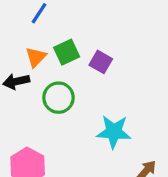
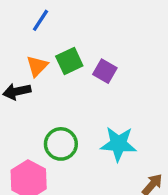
green circle: (59, 98) -> (61, 144), moved

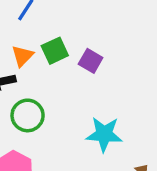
green circle: (61, 144) -> (28, 115), moved

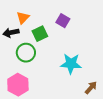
green square: (55, 51) -> (40, 34), moved

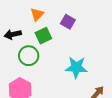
orange triangle: (23, 18) -> (37, 14), moved

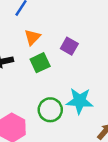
green circle: (29, 56) -> (50, 110), moved

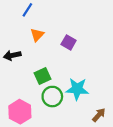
green square: (40, 63) -> (43, 76), moved

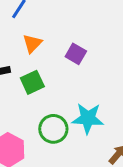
green square: (43, 76) -> (32, 82), moved

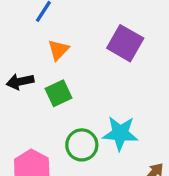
purple square: (76, 54) -> (125, 43), moved, size x1.5

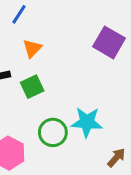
purple square: (125, 43) -> (109, 42), moved

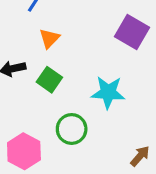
green square: (32, 87) -> (49, 80), turned -30
cyan star: (87, 122) -> (108, 92), moved

